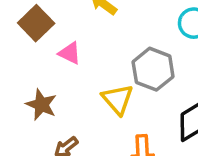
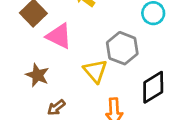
pink triangle: (70, 53) -> (59, 36), size x1.5

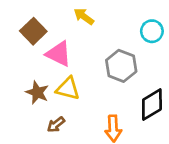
yellow triangle: (95, 71) -> (68, 89), moved, turned -35

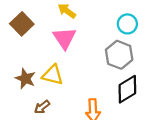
pink triangle: (59, 54) -> (65, 38), moved, turned 30
gray hexagon: (121, 66) -> (119, 55), moved

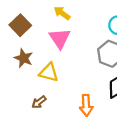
brown star: (25, 79) -> (24, 58), moved

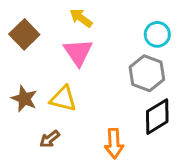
brown star: (24, 58) -> (24, 99), moved

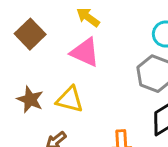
pink triangle: (78, 52) -> (85, 52), turned -32

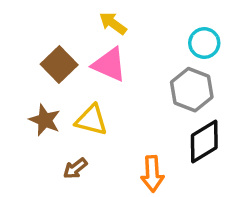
brown square: (30, 34) -> (59, 65), moved

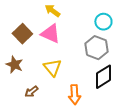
yellow triangle: (91, 120) -> (52, 68), moved, turned 36

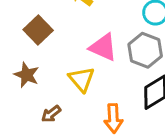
pink triangle: (50, 34) -> (103, 47), moved

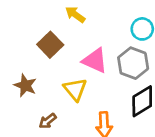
brown square: (38, 30) -> (50, 45), moved

